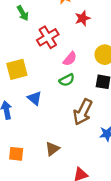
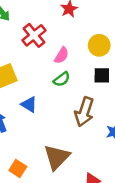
brown triangle: (52, 149) -> (57, 157), size x1.6
orange square: (16, 154) -> (18, 168), turned 35

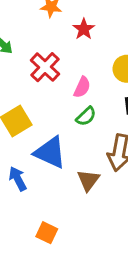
blue triangle: (29, 104) -> (50, 152), size x1.6
brown triangle: (57, 157) -> (88, 180), moved, size x0.7

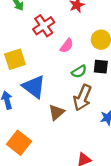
green semicircle: (86, 116) -> (79, 72), moved
orange square: (47, 233) -> (19, 143), size x1.5

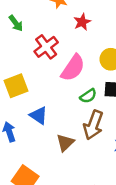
pink semicircle: (67, 46) -> (73, 68), size x1.6
blue triangle: (34, 87) -> (39, 115), size x0.7

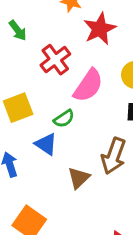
red star: (82, 22) -> (100, 29), size x1.5
green semicircle: (88, 96) -> (64, 119), moved

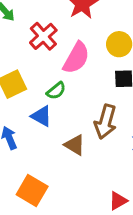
brown triangle: (79, 178) -> (75, 145), turned -40

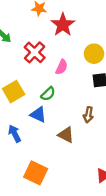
pink semicircle: (76, 58) -> (62, 67), size x0.6
brown arrow: (105, 122) -> (88, 115), size x0.6

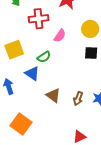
red cross: (35, 52) -> (39, 19), turned 30
brown arrow: (88, 115) -> (78, 98), moved

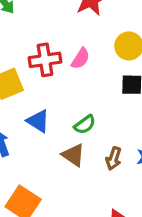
red cross: (39, 19) -> (45, 60), moved
green semicircle: (44, 57) -> (85, 125), moved

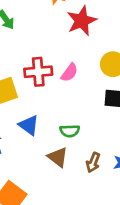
green semicircle: (85, 125) -> (70, 131), turned 30

